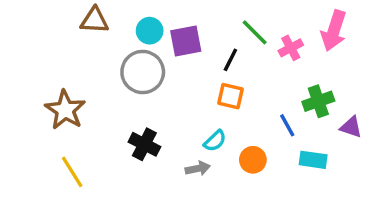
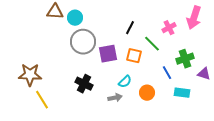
cyan circle: (150, 31) -> (75, 18), moved
green line: (255, 32) -> (152, 44), moved
purple square: (186, 41) -> (108, 54), moved
black line: (230, 60) -> (130, 28), moved
brown star: (65, 110) -> (30, 75), moved, turned -30

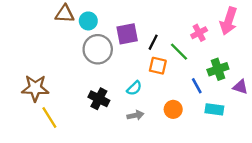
black line: (130, 28) -> (153, 42), moved
purple square: (108, 54) -> (127, 34), moved
cyan semicircle: (125, 82) -> (134, 88), moved

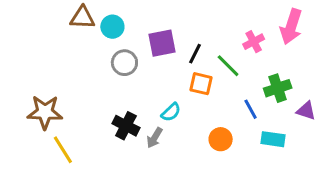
gray circle: (98, 49) -> (124, 63), size x0.7
gray arrow: (135, 115) -> (154, 138), moved, turned 133

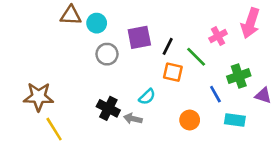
gray arrow: (154, 138) -> (133, 119), turned 72

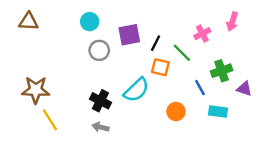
brown triangle: (71, 15) -> (28, 22), moved
pink arrow: (250, 23) -> (232, 22), size x0.7
cyan semicircle: (147, 97) -> (136, 90), size x1.6
gray arrow: (133, 119) -> (100, 127), moved

